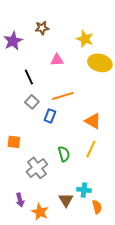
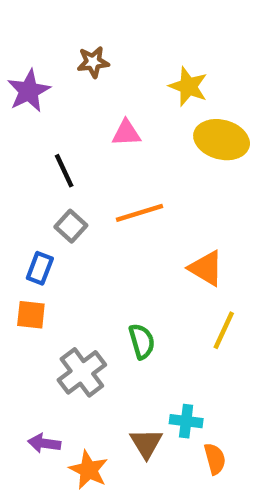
blue rectangle: (50, 116) -> (40, 268), moved
yellow line: (91, 149) -> (224, 330), moved
purple arrow: (20, 200) -> (44, 443), turned 112

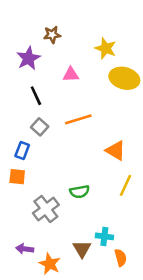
purple star: (29, 91) -> (28, 58), moved
green semicircle: (142, 341) -> (80, 192), turned 96

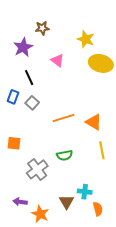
pink triangle: (71, 75) -> (57, 60), turned 40
orange line: (78, 119) -> (63, 118), moved
blue rectangle: (22, 151) -> (13, 97), moved
yellow line: (126, 185) -> (102, 150), turned -36

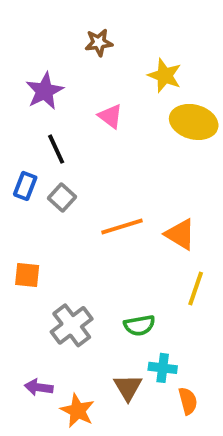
brown star: (42, 28) -> (99, 43), moved
yellow line: (102, 150) -> (196, 289), turned 30
green semicircle: (64, 155) -> (139, 325), moved

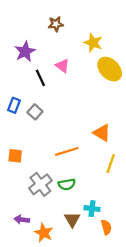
yellow ellipse: (194, 122) -> (110, 69), turned 30
black line: (56, 149) -> (40, 78), moved
orange line: (122, 227) -> (67, 151), moved
green semicircle: (139, 325) -> (67, 184), moved

